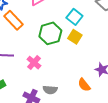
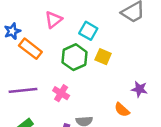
cyan square: (74, 17) -> (88, 31), moved

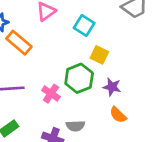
green hexagon: (75, 57) -> (79, 78), moved
purple star: (139, 89) -> (112, 87), moved

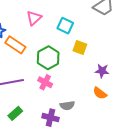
green hexagon: (79, 78) -> (48, 58), moved
purple star: (112, 87) -> (102, 71), moved

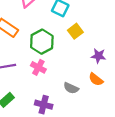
yellow square: (80, 48) -> (75, 31), turned 32
gray semicircle: (67, 106) -> (71, 88), moved, turned 32

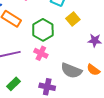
orange semicircle: (96, 79) -> (93, 70), moved
gray semicircle: (71, 88) -> (71, 71), size x1.5

